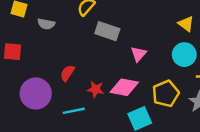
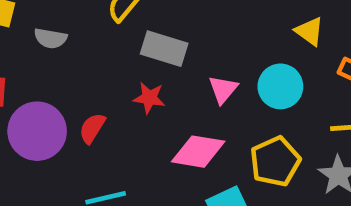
cyan circle: (184, 55) -> (280, 86), moved
red star: (96, 89) -> (149, 98), moved
purple circle: (36, 93) -> (37, 131), moved

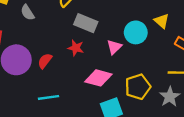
gray semicircle: (50, 38) -> (27, 12), turned 42
cyan circle: (280, 86) -> (136, 32), moved

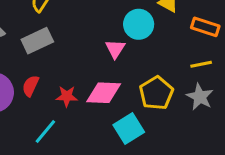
gray rectangle: (86, 23) -> (37, 41), moved, turned -35
red star: (76, 48) -> (67, 96), moved
cyan line: (48, 97) -> (45, 131), turned -30

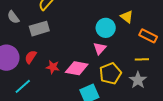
pink triangle: (115, 49) -> (100, 48), moved
cyan line: (45, 131) -> (23, 86), moved

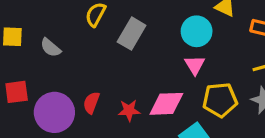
gray rectangle: (39, 29) -> (132, 34), moved, turned -30
yellow pentagon: (110, 73) -> (220, 100), turned 30

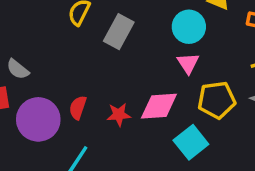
gray semicircle: (51, 48) -> (18, 69), moved

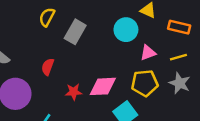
pink triangle: (188, 63) -> (148, 53), moved, turned 42
red semicircle: (78, 108) -> (48, 67), moved

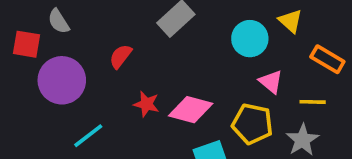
pink triangle: (148, 53) -> (271, 82), turned 42

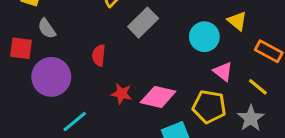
red semicircle: (121, 56) -> (99, 55), turned -30
yellow line: (313, 102) -> (258, 87), turned 40

